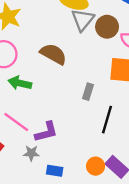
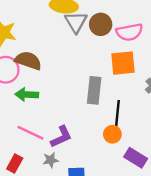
brown semicircle: (53, 54) -> (28, 61), moved
gray rectangle: (88, 92) -> (94, 90), size x1.6
orange circle: (96, 166) -> (112, 134), moved

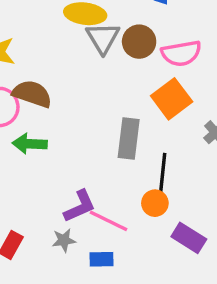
orange square: (123, 63) -> (172, 99), turned -32
pink line: (30, 133) -> (108, 221), moved

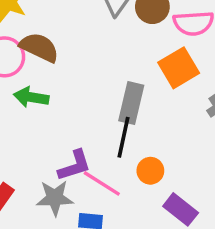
black line: (163, 173) -> (124, 137), moved
gray star: (64, 240) -> (55, 198), size x1.5

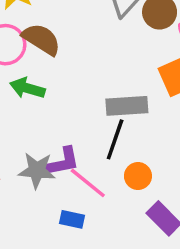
gray rectangle: (131, 103) -> (127, 106), turned 66
gray star: (55, 198) -> (37, 170), moved

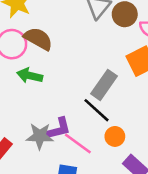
gray rectangle: (127, 106) -> (104, 85), turned -48
black line: (115, 139) -> (97, 110), turned -64

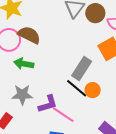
gray star: (40, 136) -> (22, 95), moved
orange circle: (115, 136) -> (93, 90), moved

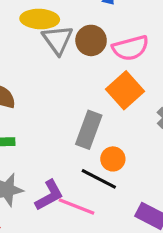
black line: (77, 88) -> (99, 179), moved

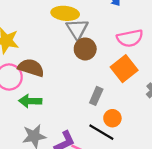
brown circle: (91, 40) -> (85, 49), moved
gray rectangle: (89, 130) -> (96, 96), size x0.7

